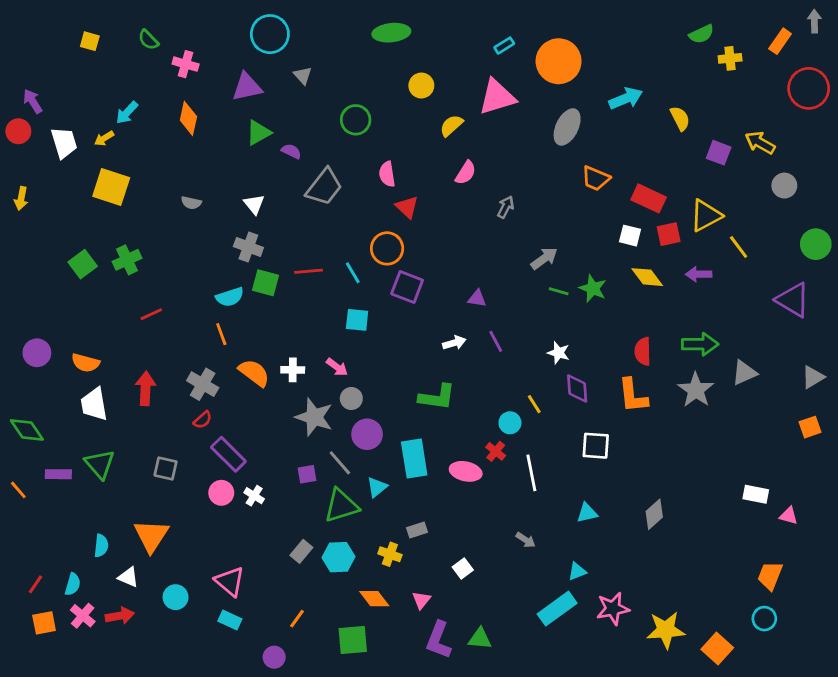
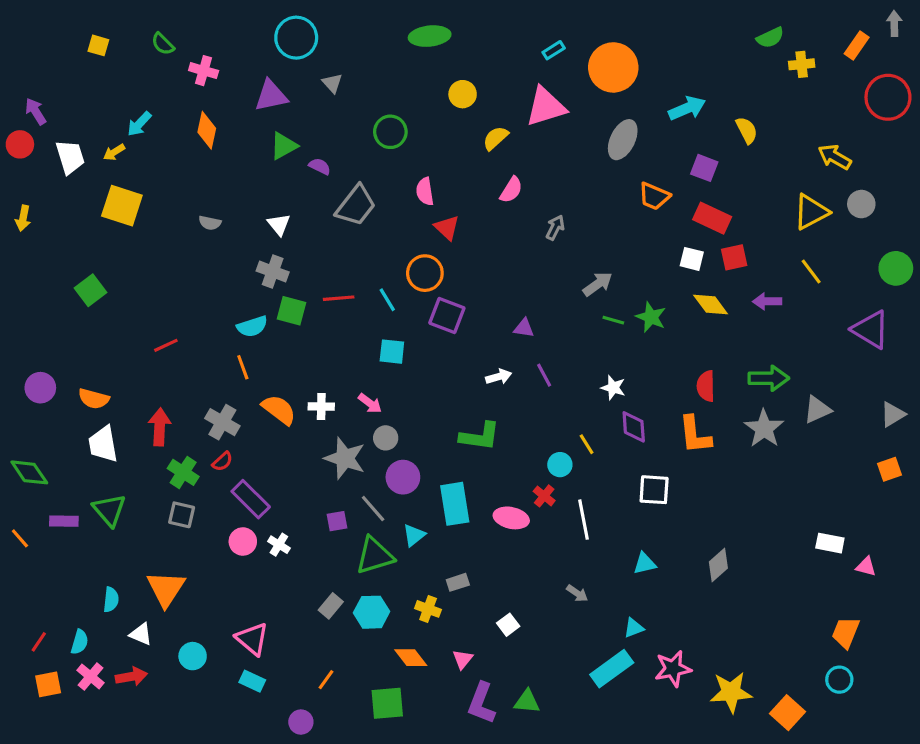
purple square: (719, 153) -> (704, 168), moved
yellow triangle: (706, 216) -> (811, 212), moved
green cross: (127, 260) -> (183, 472), moved, turned -32

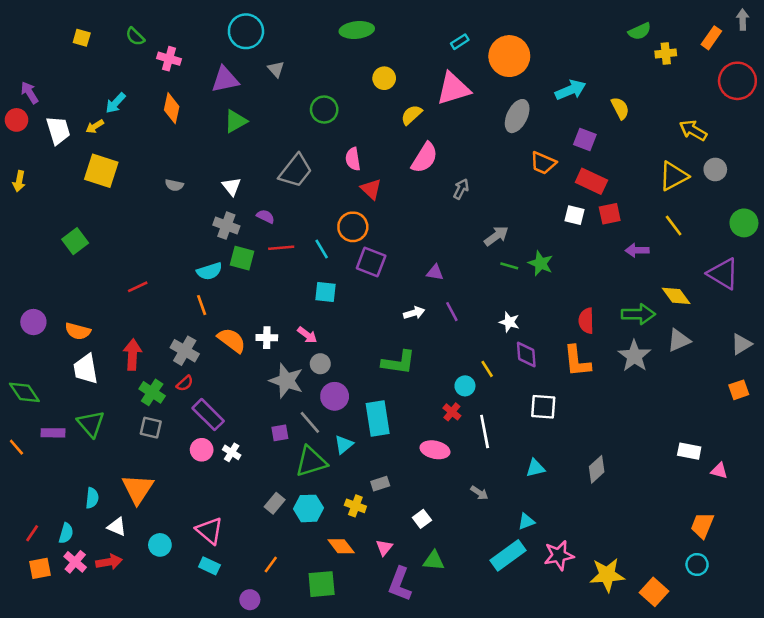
purple semicircle: (320, 166) -> (266, 216), moved
pink semicircle: (511, 190) -> (425, 158), size x1.4
yellow diamond: (711, 304) -> (676, 296), moved
pink ellipse: (511, 518) -> (435, 450), moved
green triangle: (527, 702) -> (434, 561), moved

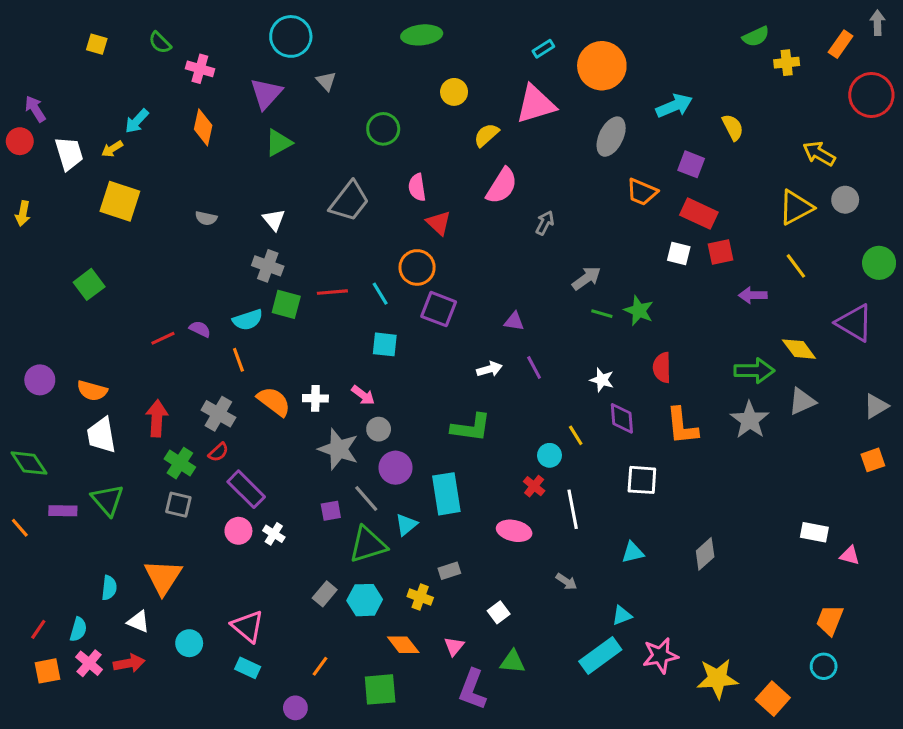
purple triangle: (225, 80) -> (266, 93), turned -36
purple semicircle: (266, 216) -> (200, 329), moved
red semicircle: (586, 321) -> (662, 368), moved

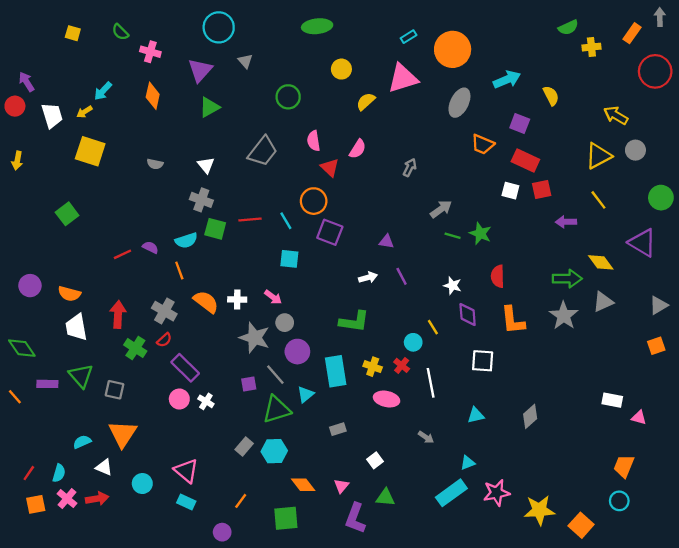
pink semicircle: (502, 186) -> (358, 149), moved, size x0.7
gray square: (178, 505) -> (114, 390), moved
cyan semicircle: (109, 588) -> (82, 442), turned -120
yellow cross: (420, 597) -> (373, 367), moved

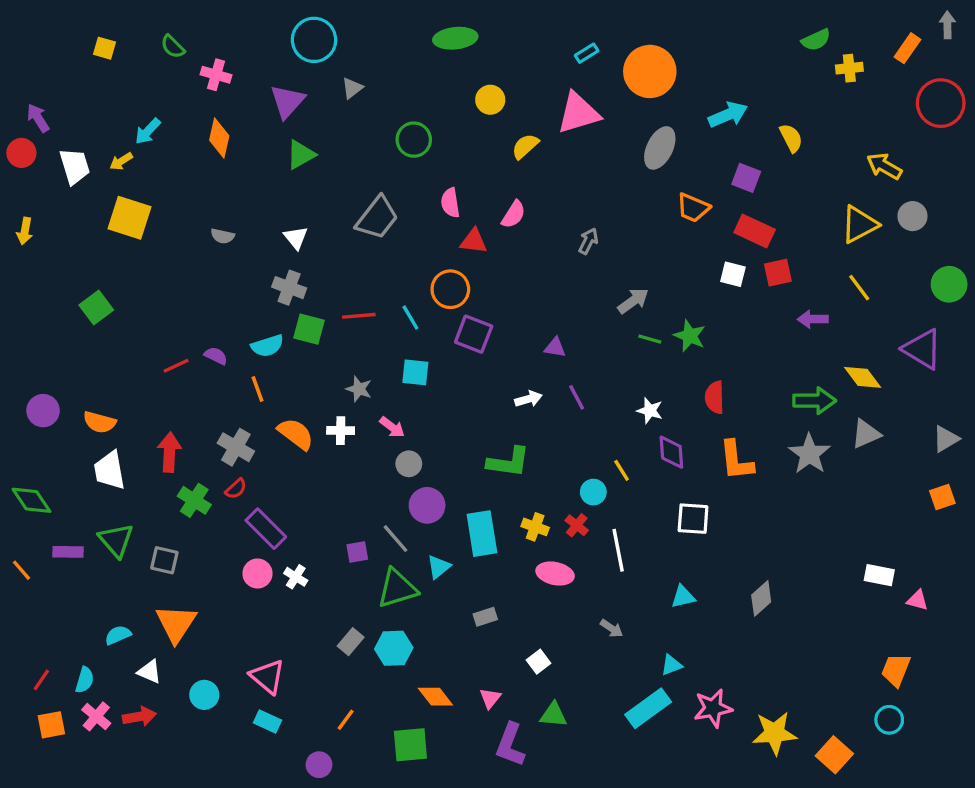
gray triangle: (245, 61) -> (352, 88), turned 35
red triangle: (330, 167) -> (474, 241), turned -36
gray star: (255, 338) -> (359, 389), moved, size x0.6

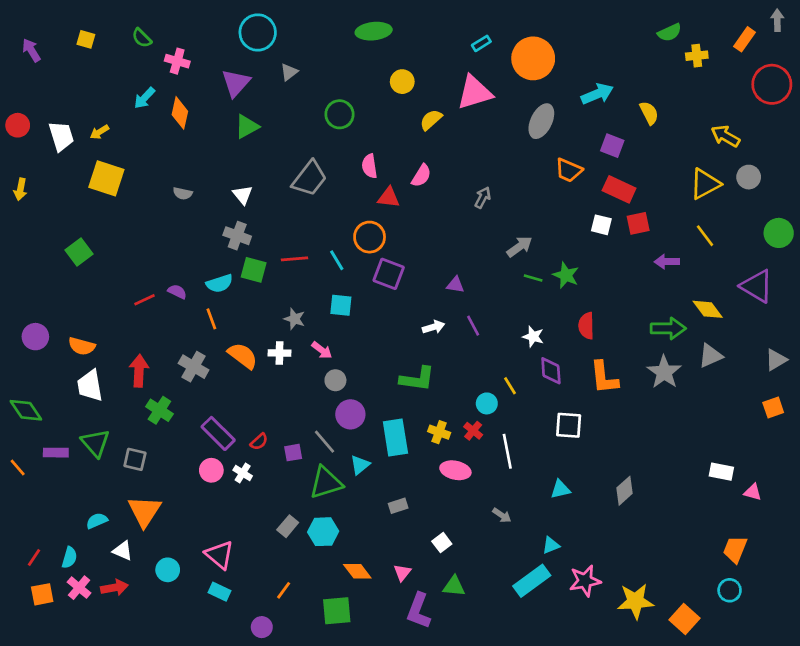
purple arrow: (38, 118) -> (31, 50), moved
cyan arrow: (148, 131) -> (144, 98), moved
red semicircle: (236, 489) -> (259, 442), moved

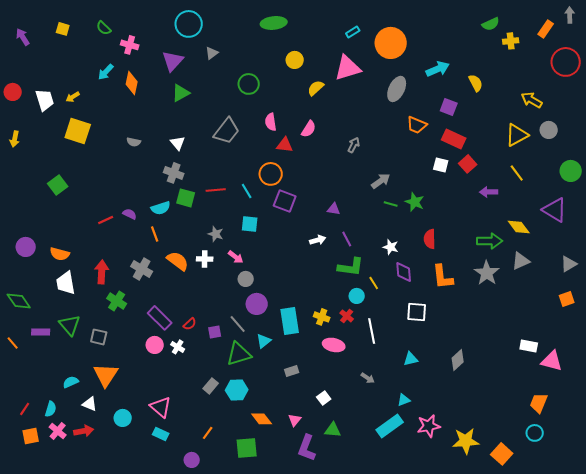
red square: (638, 223) -> (468, 164), turned -30
green L-shape: (417, 379) -> (351, 267), moved
pink triangle: (753, 492) -> (552, 361), size x1.6

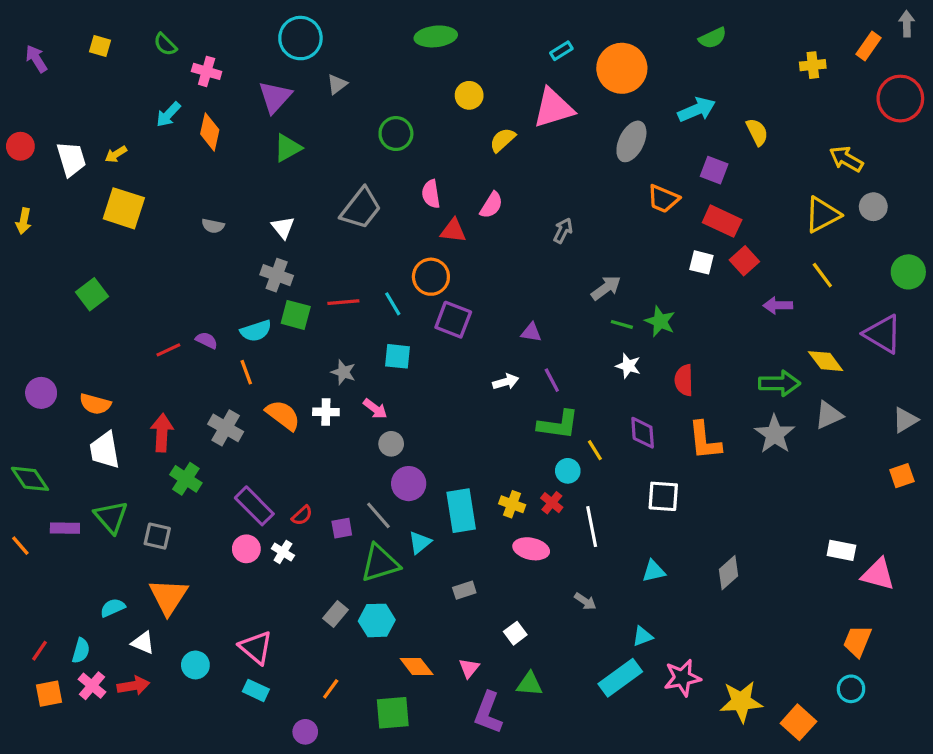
green semicircle: (491, 24) -> (713, 38), moved
white star: (391, 247) -> (628, 366), moved

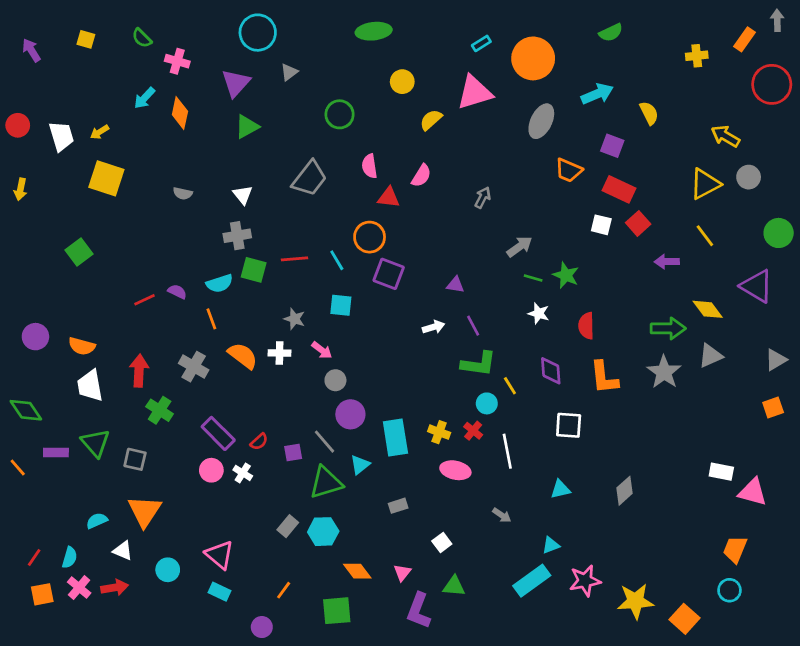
gray cross: (277, 275) -> (237, 236), turned -30

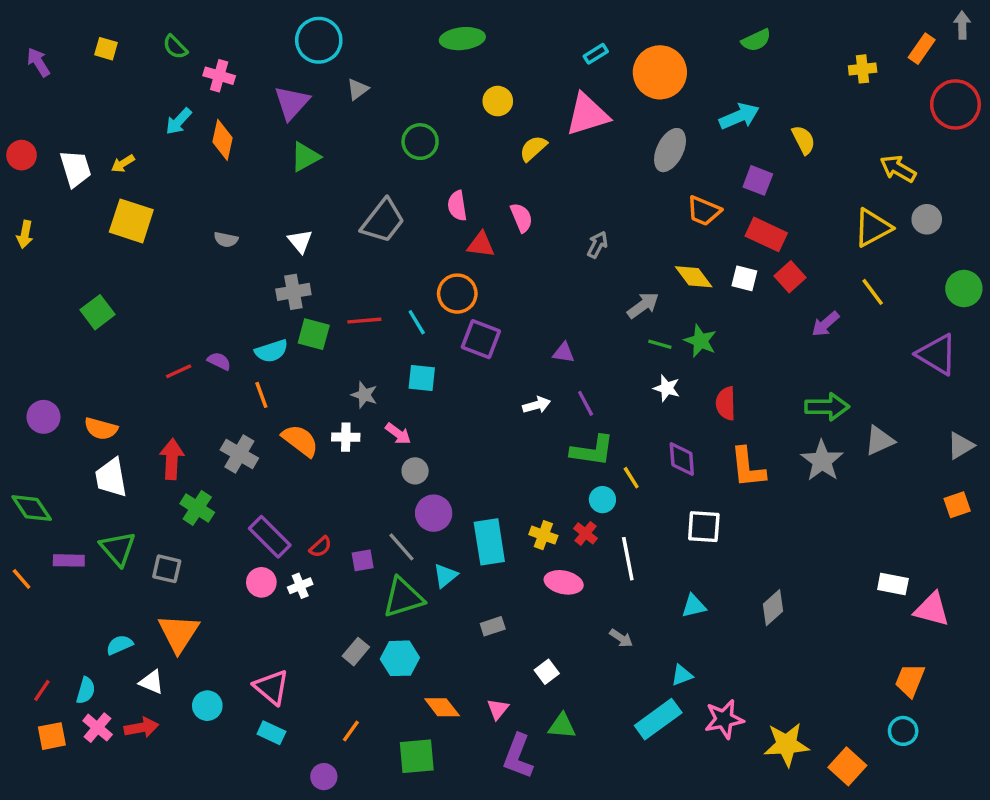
pink semicircle: (421, 176) -> (521, 218), turned -55
purple arrow: (667, 262) -> (825, 324), turned -40
yellow diamond: (708, 309) -> (694, 277), moved
white cross: (243, 473) -> (300, 586), turned 36

